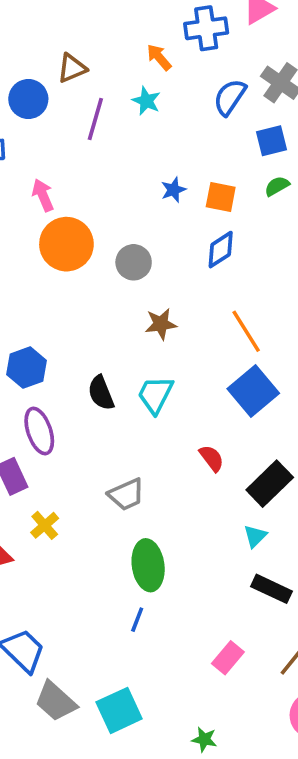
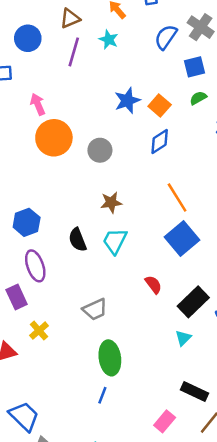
brown triangle: (72, 68) -> (70, 18), moved
blue star: (173, 190) -> (127, 100), size x1.5
orange square: (221, 197) -> (160, 105), turned 30
brown star: (161, 324) -> (111, 202), moved
black rectangle: (271, 589) -> (194, 391), moved

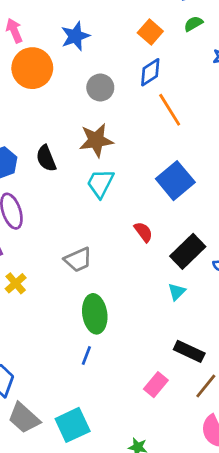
blue star: (127, 100) -> (75, 36), moved
gray circle: (100, 150) -> (100, 88), moved
orange line: (177, 197) -> (170, 110), moved
brown star: (111, 202) -> (96, 140), size x1.4
black semicircle: (78, 240) -> (46, 158), moved

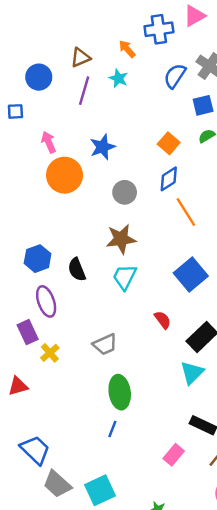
black semicircle: (46, 158) -> (77, 270), moved
yellow cross: (16, 283) -> (50, 353), moved
cyan triangle: (177, 292) -> (192, 373), size x1.5

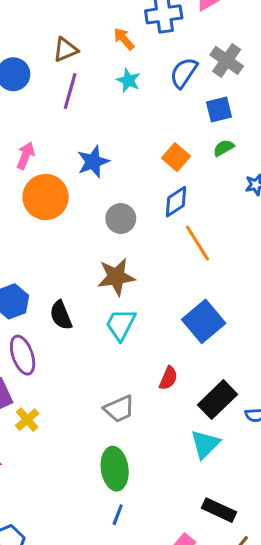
cyan star: (118, 78) -> (128, 80), moved
pink arrow: (49, 142) -> (26, 156), turned 45
red semicircle: (163, 320) -> (168, 378), turned 60
gray trapezoid: (105, 344) -> (119, 409), moved
blue line: (112, 429) -> (118, 515), moved

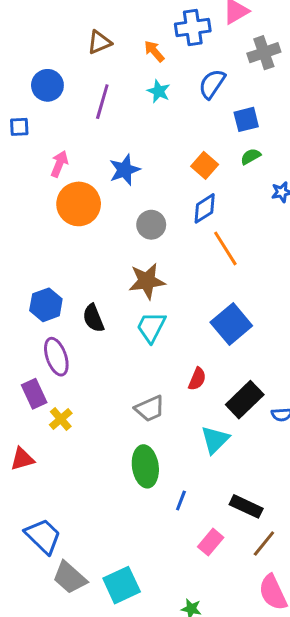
brown triangle: (66, 50) -> (99, 42), moved
gray cross: (227, 60) -> (264, 53), moved, turned 36
cyan triangle: (205, 444) -> (215, 440), moved
blue line: (118, 515) -> (181, 501), moved

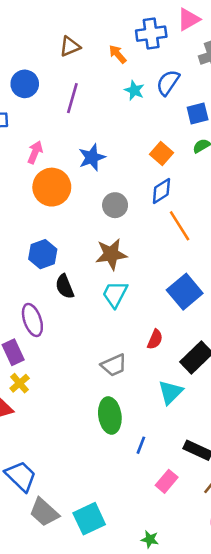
cyan star: (159, 91) -> (134, 90), moved
blue hexagon: (46, 305) -> (43, 254), moved
yellow cross: (61, 419) -> (20, 383), moved

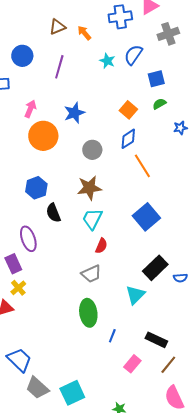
orange arrow: (118, 54) -> (84, 33), moved
red semicircle: (155, 339) -> (101, 246), moved

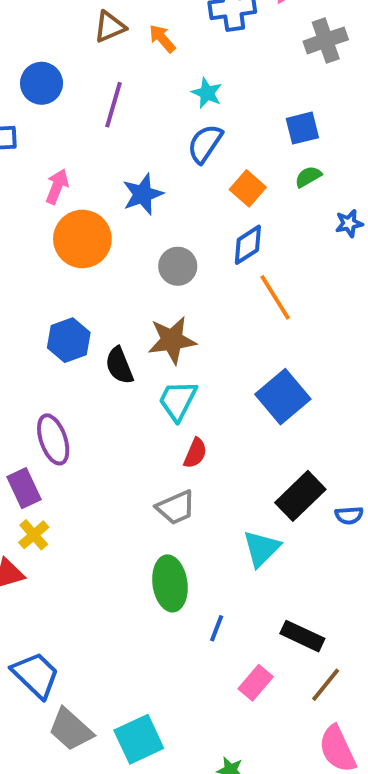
blue semicircle: (133, 55) -> (205, 144), moved
black semicircle: (53, 213) -> (119, 365), moved

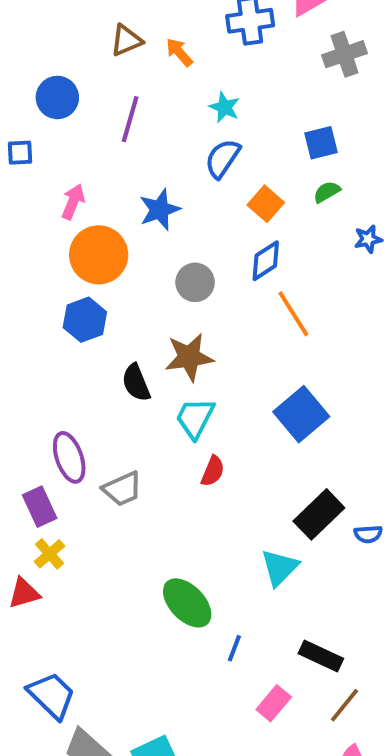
blue hexagon: (69, 340) -> (85, 320), moved
gray trapezoid: (176, 508) -> (122, 489), moved
green ellipse: (170, 583) -> (187, 603), turned -36

